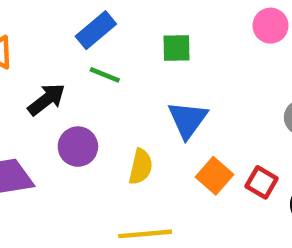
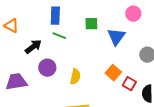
blue rectangle: (96, 30) -> (55, 16), turned -48
blue triangle: (188, 120) -> (116, 37), moved
orange square: (215, 176) -> (113, 73), moved

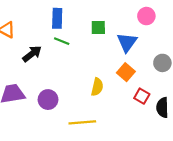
purple circle: (47, 68) -> (48, 100), moved
orange square: (113, 73) -> (126, 72), moved
yellow semicircle: (75, 77) -> (97, 87), moved

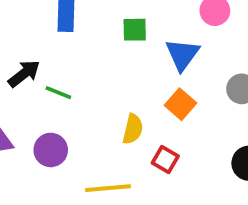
green line: (62, 41) -> (58, 93), moved
red square: (142, 96) -> (165, 160), moved

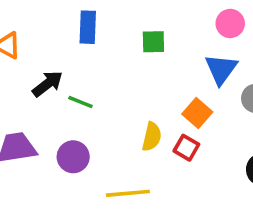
blue triangle: (182, 55) -> (221, 69), moved
red square: (165, 160) -> (186, 148), moved

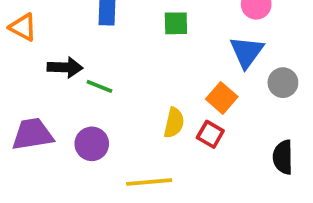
black arrow: (48, 84) -> (65, 67), turned 40

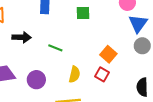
blue triangle: (247, 52) -> (138, 24), moved
green line: (99, 86) -> (55, 48), moved
yellow semicircle: (174, 123) -> (74, 74), moved

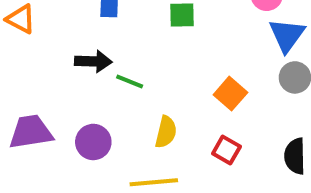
black arrow: (22, 37) -> (93, 61), moved
red square: (102, 74) -> (226, 150), moved

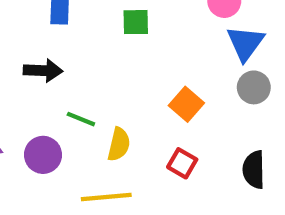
green line: (130, 81) -> (81, 119), moved

